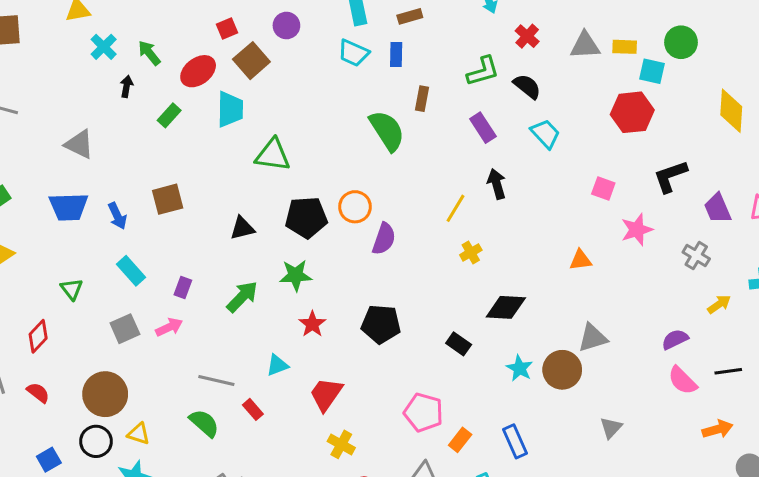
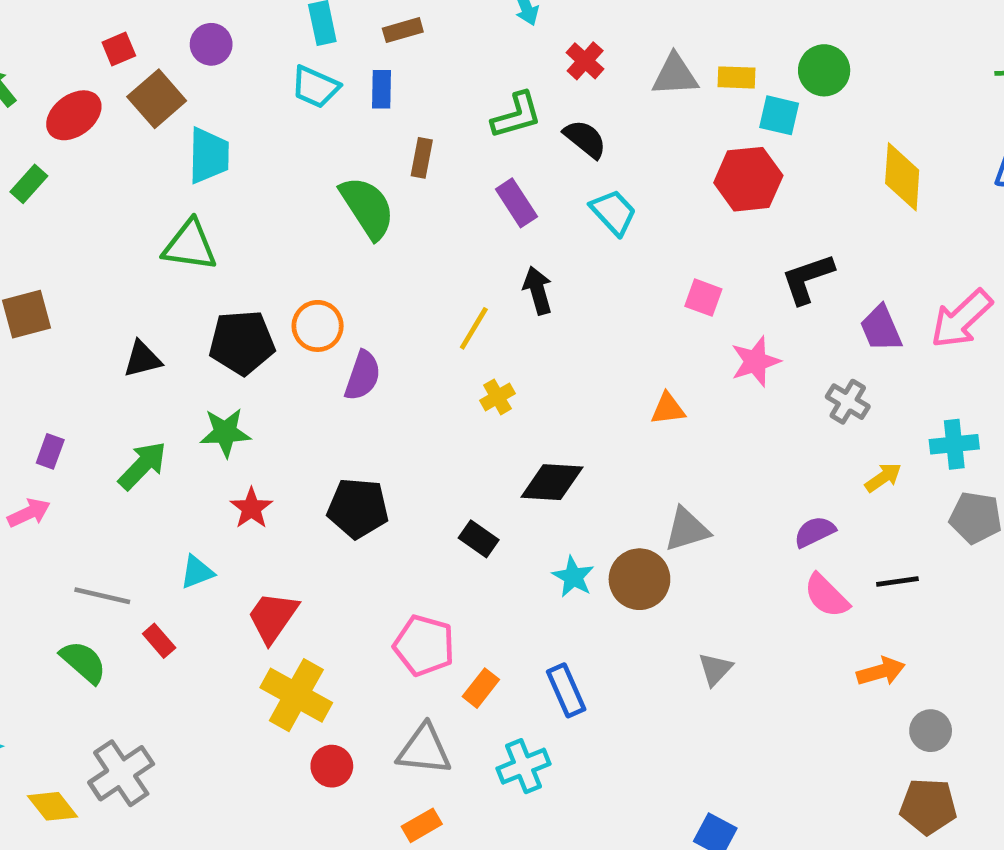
cyan trapezoid: (230, 109) -> (209, 156), moved
yellow cross: (341, 444) -> (296, 695), size x1.6

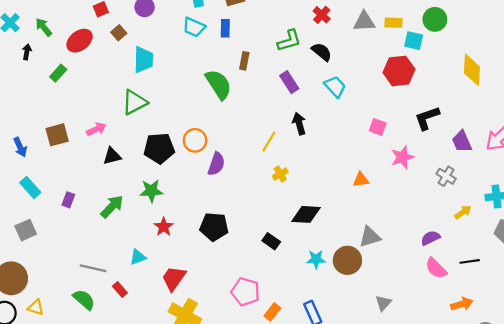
brown square: (157, 99) -> (119, 33), size x0.6
green triangle: (190, 245) -> (134, 102), turned -36
pink arrow: (29, 513) -> (96, 129), moved
cyan star: (573, 577) -> (316, 259), turned -30

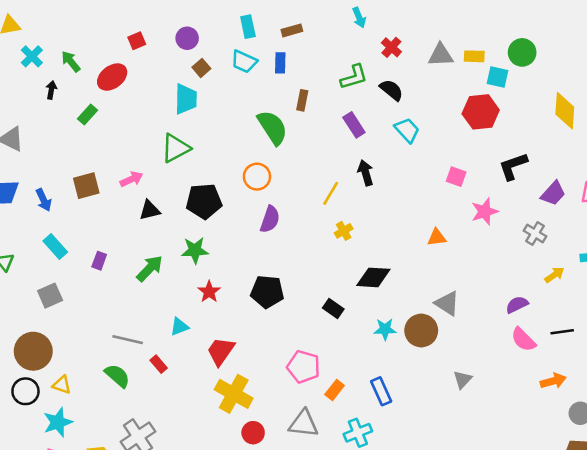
brown square: (119, 33) -> (201, 68), moved
orange circle: (195, 140) -> (257, 177), moved
purple trapezoid: (462, 142) -> (553, 193), turned -115
gray triangle: (370, 237) -> (447, 303), turned 50

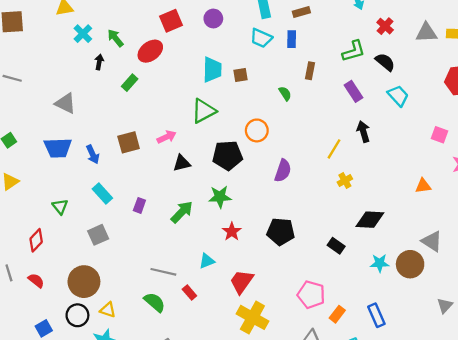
red square: (137, 41) -> (171, 21), size x1.5
brown square: (201, 68) -> (241, 75), moved, turned 32
green semicircle: (272, 127) -> (285, 94), size x0.5
orange circle: (257, 177) -> (257, 130), moved

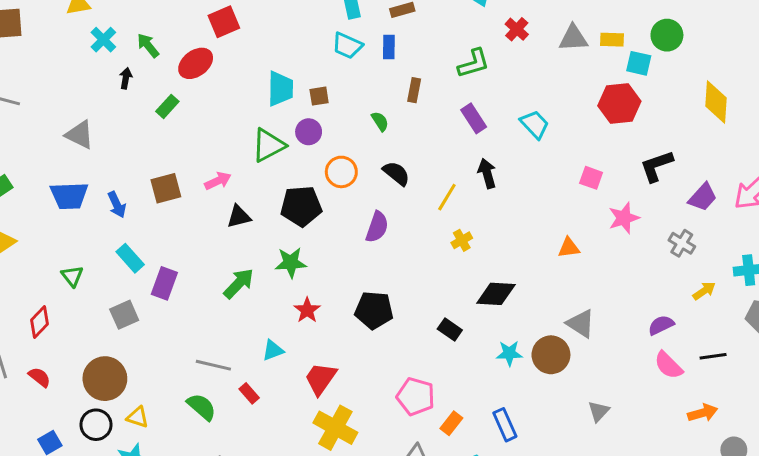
purple circle: (213, 19) -> (309, 132), moved
black semicircle: (385, 62) -> (396, 173), moved
purple rectangle: (139, 205) -> (164, 283), moved, size x1.5

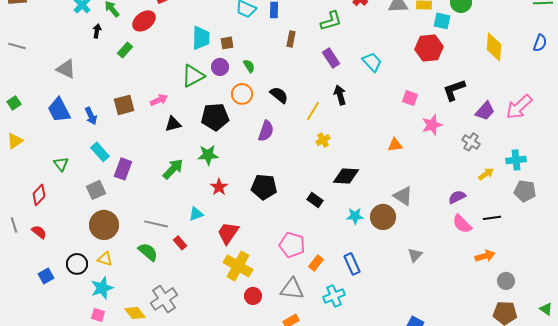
green semicircle: (380, 121) -> (249, 66), moved
blue trapezoid: (69, 196) -> (59, 110), turned 64
brown circle: (105, 379) -> (104, 225), moved

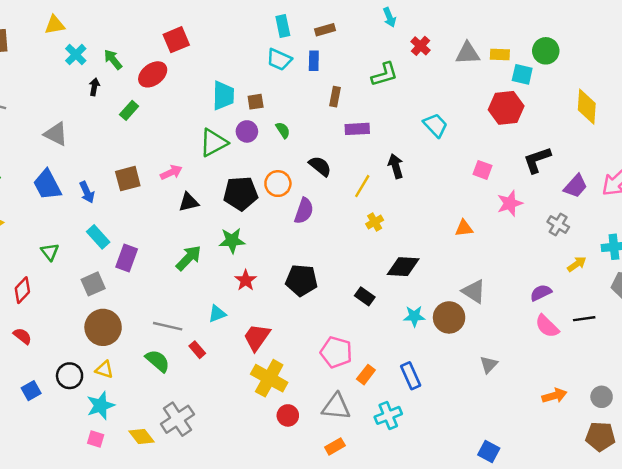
purple rectangle: (331, 58) -> (357, 129), moved, turned -60
orange circle: (242, 94) -> (278, 184), moved
orange arrow: (485, 256) -> (554, 396), moved

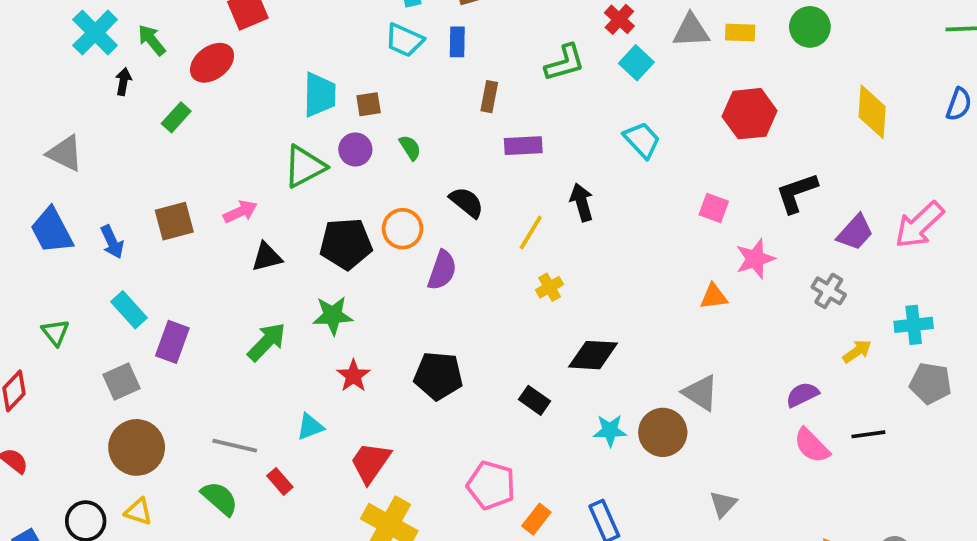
cyan cross: (76, 55) -> (95, 33), size x1.4
cyan square: (522, 74) -> (636, 63), moved, turned 30
orange triangle: (464, 228) -> (714, 297), moved

